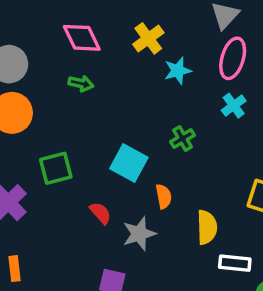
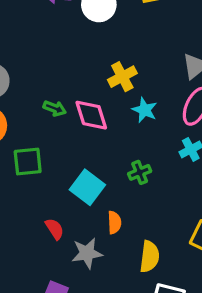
pink diamond: (82, 38) -> (91, 115), moved
cyan star: (178, 71) -> (145, 110), turned 30
green square: (56, 168) -> (28, 162), moved

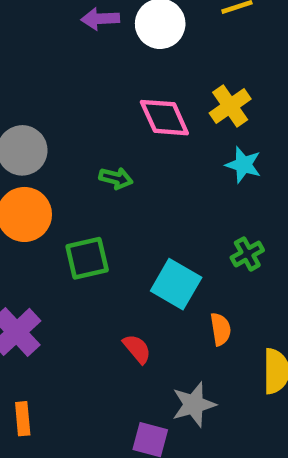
yellow cross: (122, 77) -> (230, 106), moved
pink diamond: (91, 115) -> (164, 118), moved
gray star: (87, 253) -> (194, 404), moved

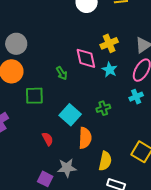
pink diamond: (164, 118) -> (86, 58), moved
green arrow: (116, 178) -> (62, 73), moved, turned 32
orange semicircle: (220, 329) -> (85, 138), size x1.5

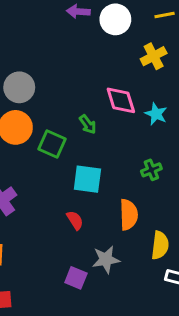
yellow cross: (109, 43) -> (154, 56), moved
green square: (34, 96) -> (52, 144), moved, turned 30
cyan square: (70, 115) -> (87, 179), moved, turned -30

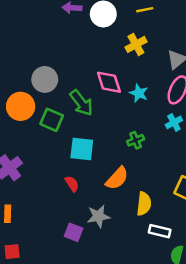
gray circle: (19, 87) -> (45, 79), moved
green arrow: (88, 124) -> (81, 103), size x1.6
orange semicircle: (129, 215) -> (117, 178), turned 45

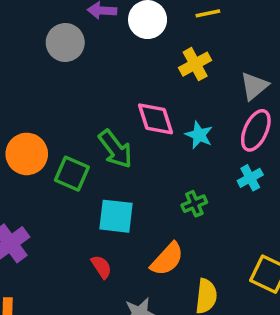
gray circle: (45, 79) -> (65, 42), moved

